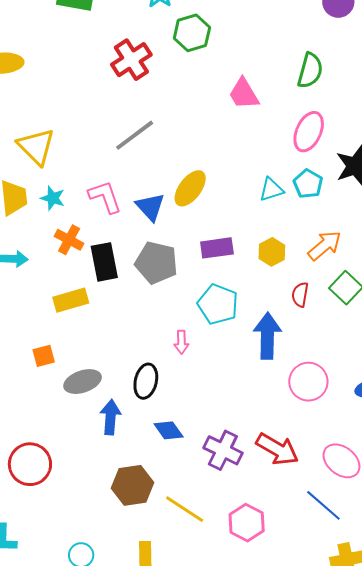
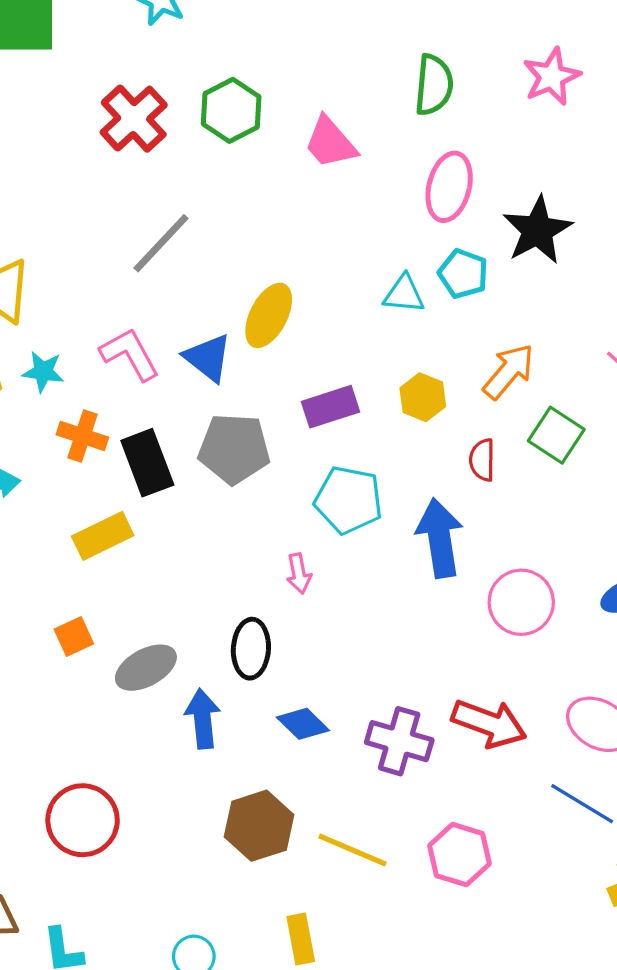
green hexagon: (192, 33) -> (231, 110), moved
cyan triangle: (271, 190) -> (404, 294), turned 32

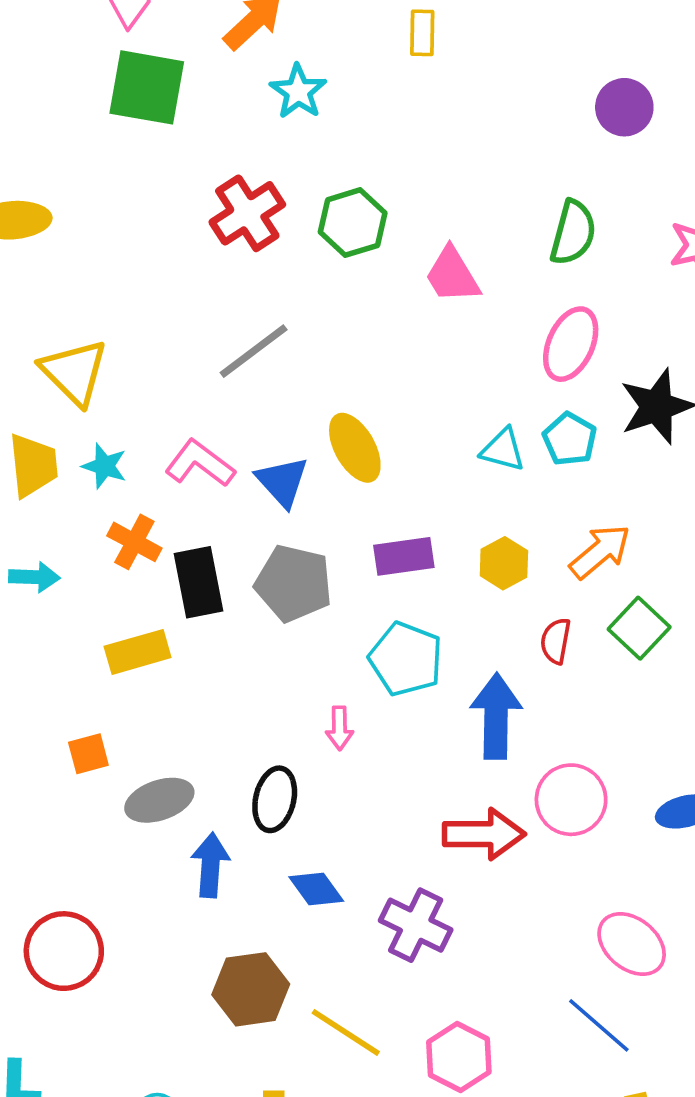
yellow ellipse: (269, 315) -> (355, 448), turned -66
pink L-shape: (130, 354) -> (200, 463), turned -34
red arrow: (489, 723) -> (484, 834), moved, turned -30

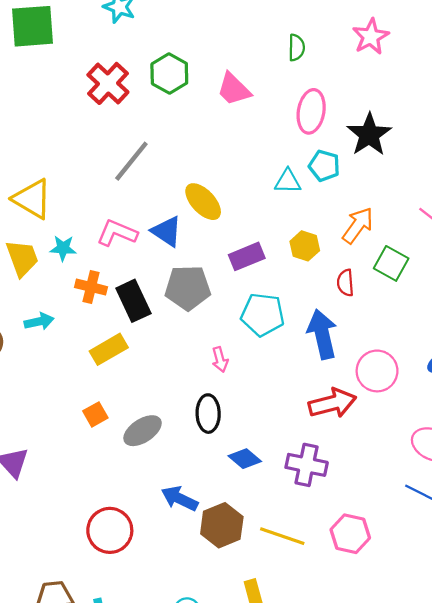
green semicircle: (573, 233) -> (296, 48), size x0.7
pink arrow: (339, 728) -> (220, 360), moved
blue arrow: (210, 865) -> (180, 498), moved, turned -54

